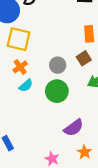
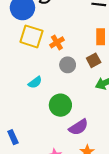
orange cross: (20, 67) -> (57, 42), moved
green circle: (57, 91) -> (60, 105), moved

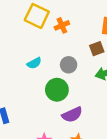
gray circle: (68, 65) -> (69, 65), moved

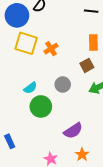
green circle: (57, 90) -> (41, 106), moved

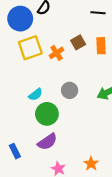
yellow square: (26, 43) -> (30, 48), turned -35
brown square: (87, 65) -> (78, 42), moved
purple semicircle: (73, 131) -> (47, 142), moved

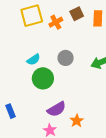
purple semicircle: (47, 142) -> (57, 109), moved
orange star: (91, 164) -> (77, 121), moved

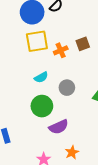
cyan semicircle: (34, 60) -> (41, 77), moved
purple semicircle: (57, 109) -> (59, 127), moved

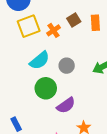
cyan semicircle: (41, 77) -> (40, 60), size x1.5

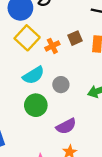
yellow square: (29, 26) -> (27, 38), turned -35
purple semicircle: (66, 105) -> (66, 126), moved

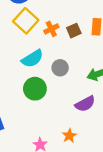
brown square: (75, 38) -> (74, 31), moved
purple semicircle: (66, 126) -> (85, 104), moved

